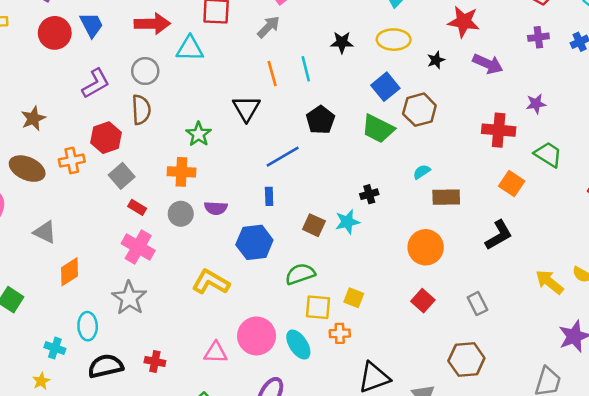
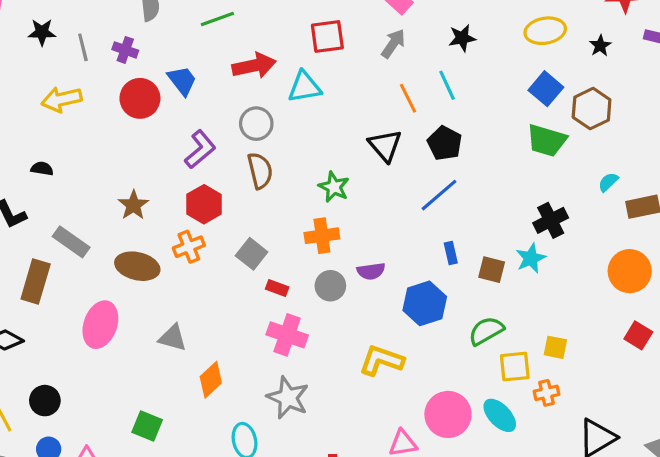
black star: (342, 42) -> (462, 38), moved
black pentagon: (320, 120) -> (445, 143), moved
red hexagon: (106, 138) -> (204, 204), moved
black cross: (369, 194) -> (551, 220), size x1.5
blue rectangle: (269, 196) -> (451, 253), moved

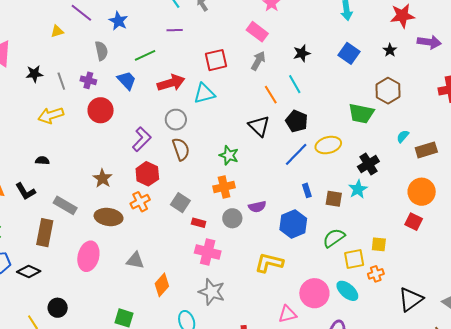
yellow ellipse: (545, 31) -> (328, 145), moved
blue trapezoid: (182, 81) -> (127, 80), moved
blue square: (546, 89) -> (349, 53), moved
red square: (638, 335) -> (414, 222), moved

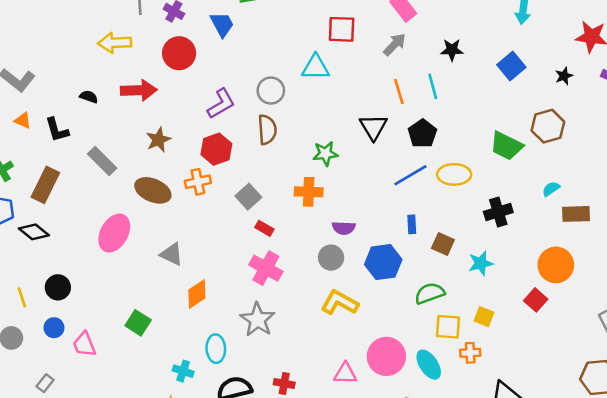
red arrow: (171, 83) -> (139, 90), moved
green star: (229, 155) -> (325, 154), turned 30
cyan star: (358, 189) -> (481, 263), moved
gray circle: (232, 218) -> (331, 258), moved
brown rectangle: (45, 233) -> (45, 185), moved

